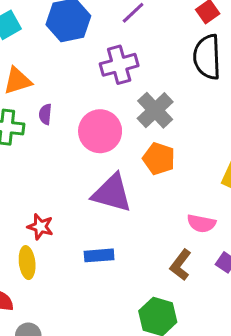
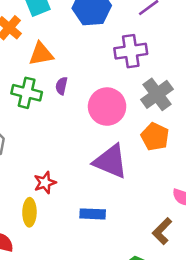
red star: (40, 227) -> (45, 183), turned 30

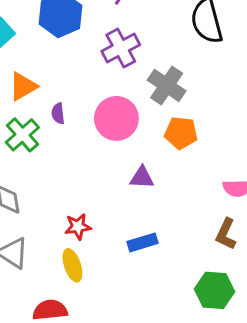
green cross: (27, 93) -> (22, 135), turned -36
purple triangle: (111, 161) -> (142, 178), size x0.6
red star: (45, 183) -> (78, 227), turned 30

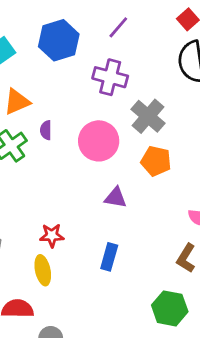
purple cross: (121, 48) -> (110, 77), turned 36
blue rectangle: (143, 242) -> (109, 257), turned -64

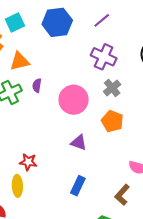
purple cross: (110, 77) -> (104, 57), moved
gray cross: (148, 116) -> (112, 88), size x0.7
blue rectangle: (109, 257) -> (78, 186), moved

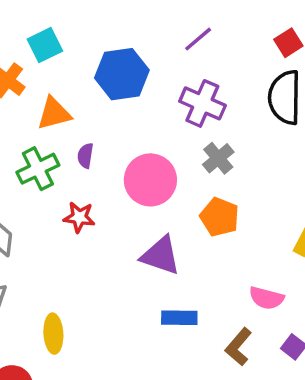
blue hexagon: (57, 22) -> (122, 74), moved
purple triangle: (79, 143) -> (161, 255), size x1.4
red star: (28, 162) -> (79, 217), moved
blue rectangle: (78, 186) -> (179, 318), moved, turned 66

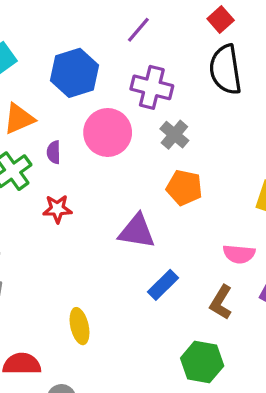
pink circle: (150, 180) -> (108, 132), moved
blue rectangle: (179, 318) -> (163, 285), turned -36
yellow ellipse: (53, 334) -> (80, 326), moved

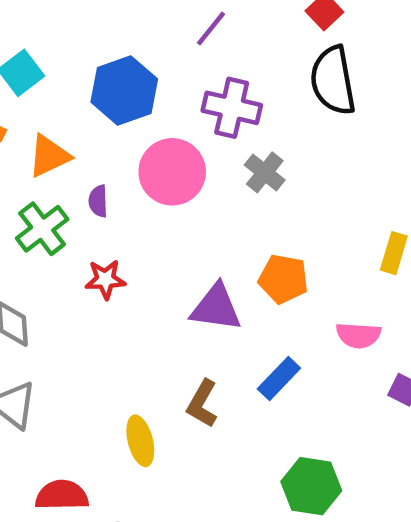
orange pentagon: (184, 188) -> (283, 279), moved
blue rectangle: (163, 285) -> (279, 379), moved
brown L-shape: (221, 302) -> (202, 404), moved

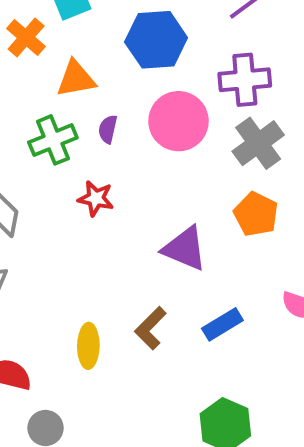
purple cross: (232, 108) -> (245, 80), turned -33
gray cross: (265, 172) -> (258, 143), size x1.4
orange pentagon: (283, 279) -> (256, 214), moved

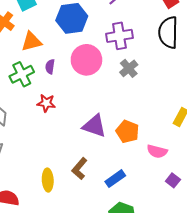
gray cross: (258, 143) -> (129, 68), size x0.7
orange pentagon: (256, 214) -> (127, 131), moved
blue rectangle: (222, 324) -> (115, 179), moved

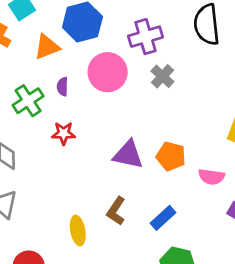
orange triangle: (32, 42) -> (47, 47), moved

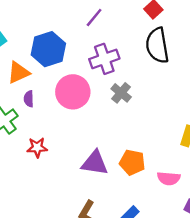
purple semicircle: (62, 87) -> (29, 99), moved

